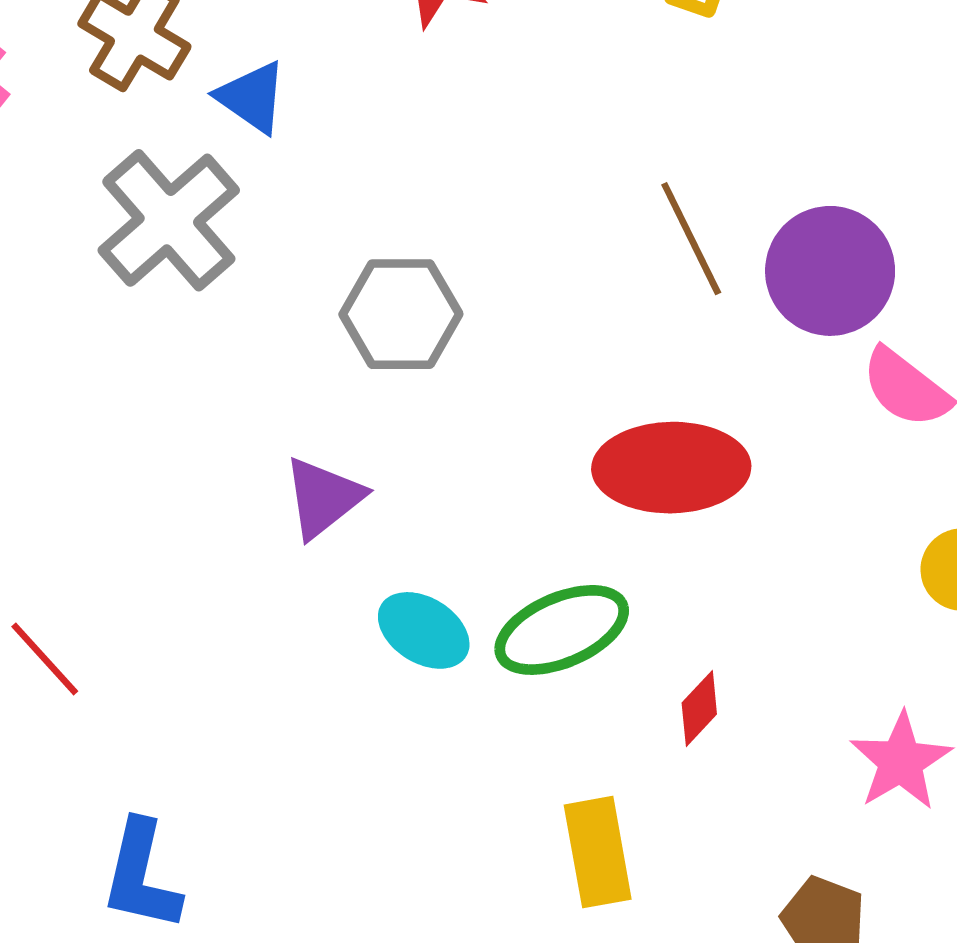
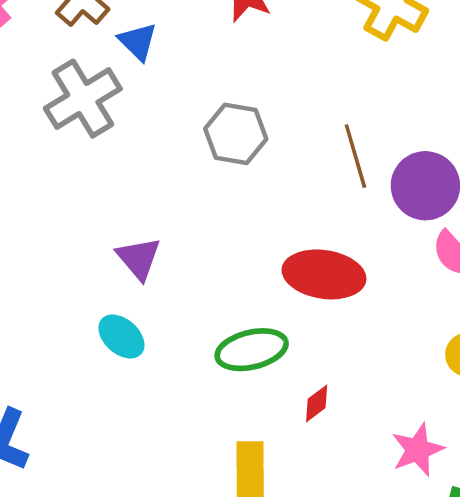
gray hexagon: (401, 314) -> (236, 134), moved
purple triangle: (323, 498) -> (139, 258), turned -42
cyan ellipse: (424, 630) -> (121, 337), moved

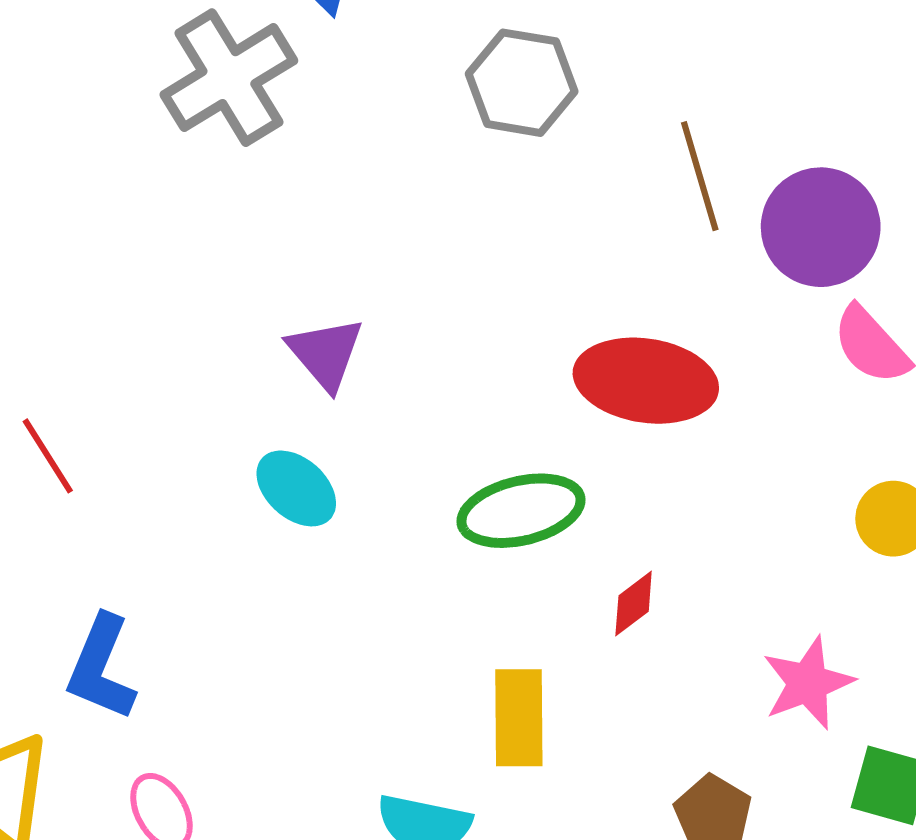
gray hexagon: (236, 134) -> (522, 83), moved

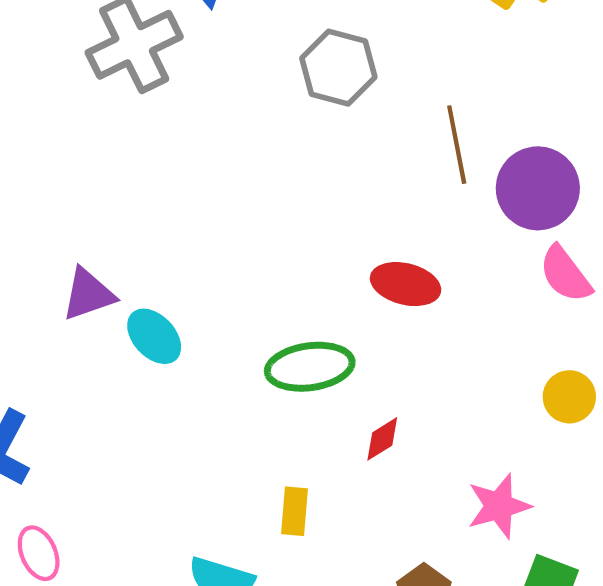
purple triangle: (326, 353) -> (88, 294), moved, turned 46
red ellipse: (646, 381) -> (406, 284), size x0.7
yellow rectangle: (519, 718) -> (295, 511), size x0.7

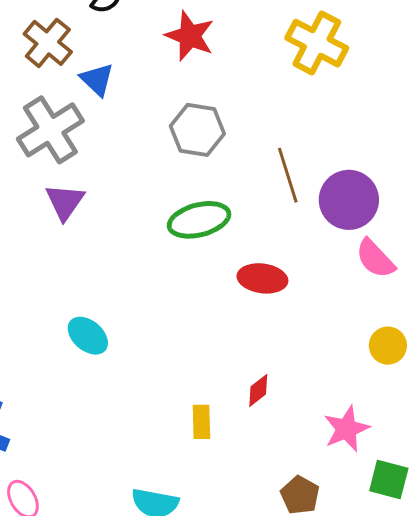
purple triangle: (88, 294) -> (65, 202), moved, turned -30
green ellipse: (310, 367) -> (199, 220), moved
yellow rectangle: (295, 511) -> (201, 422), moved

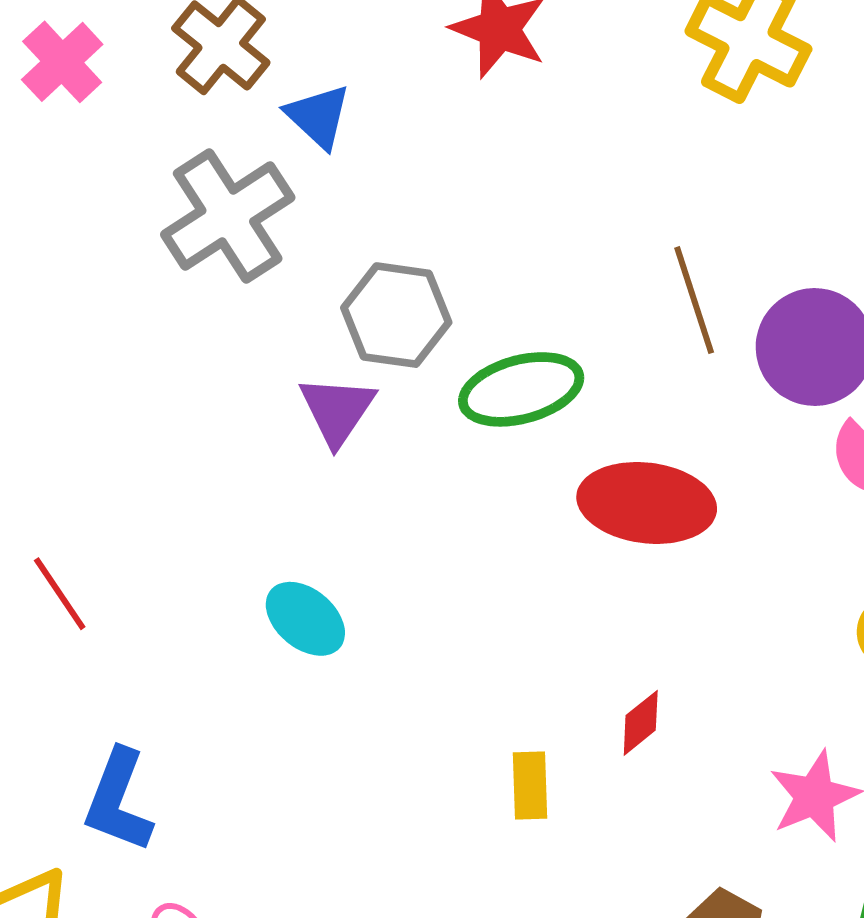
gray hexagon: (197, 130) -> (396, 315), moved
purple triangle: (65, 202) -> (337, 410), moved
red ellipse: (262, 278) -> (647, 503), size x1.4

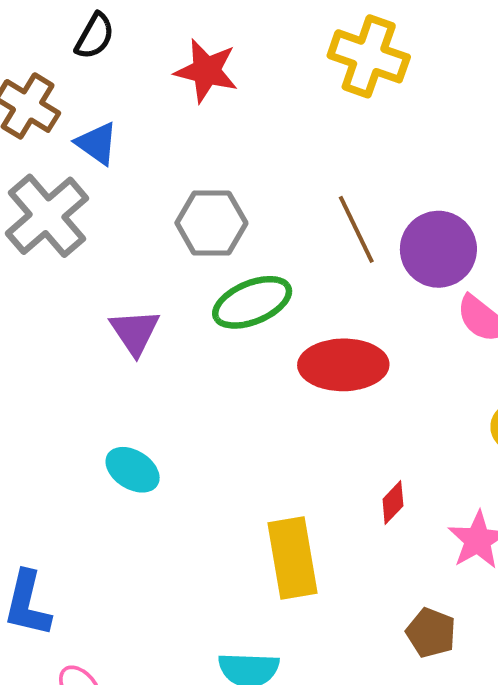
gray hexagon: (396, 315) -> (211, 223), moved
red diamond: (641, 723) -> (393, 502), moved
yellow rectangle: (530, 786) -> (293, 558), size x1.8

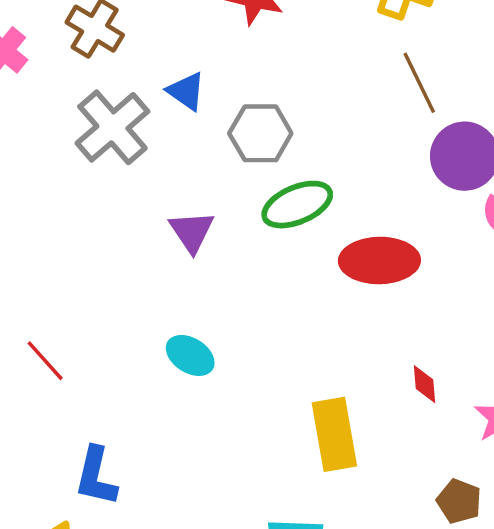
blue triangle: (97, 143) -> (186, 91), moved
brown line: (356, 229) -> (419, 83), moved
red diamond: (393, 502) -> (424, 384), turned -48

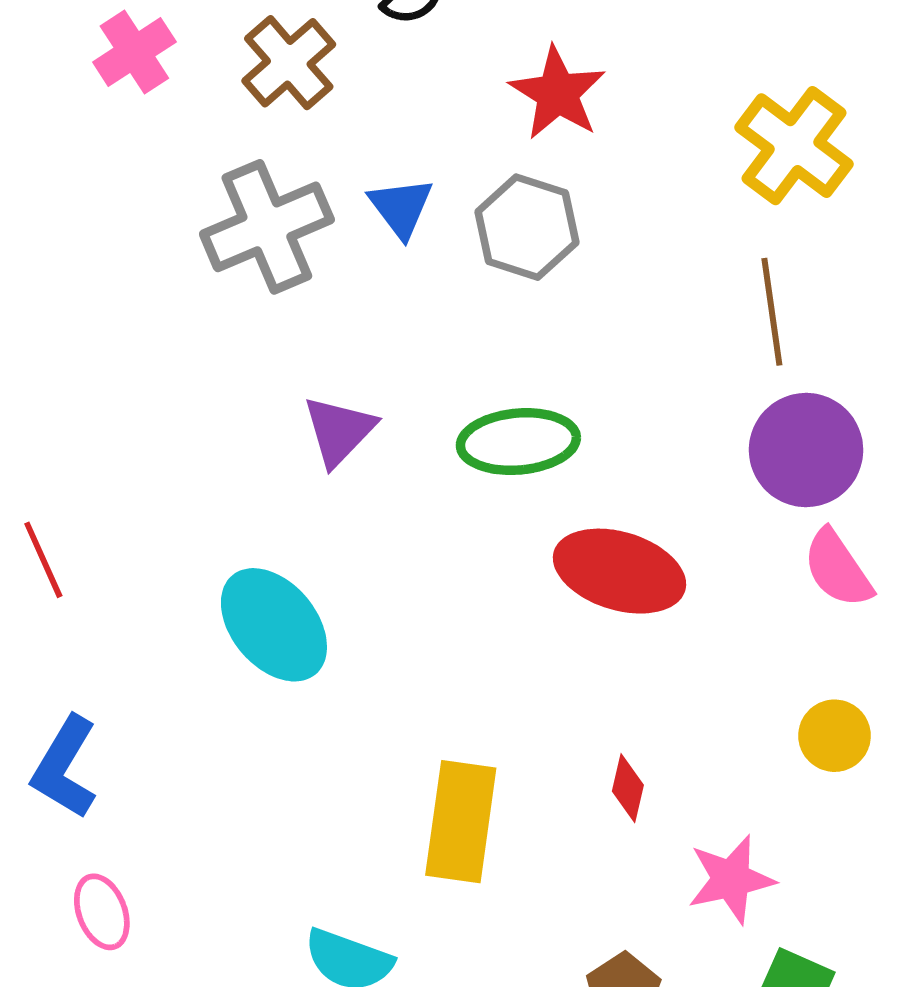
gray hexagon: (260, 133) -> (527, 227), moved
cyan ellipse: (190, 355) -> (274, 625), size x1.5

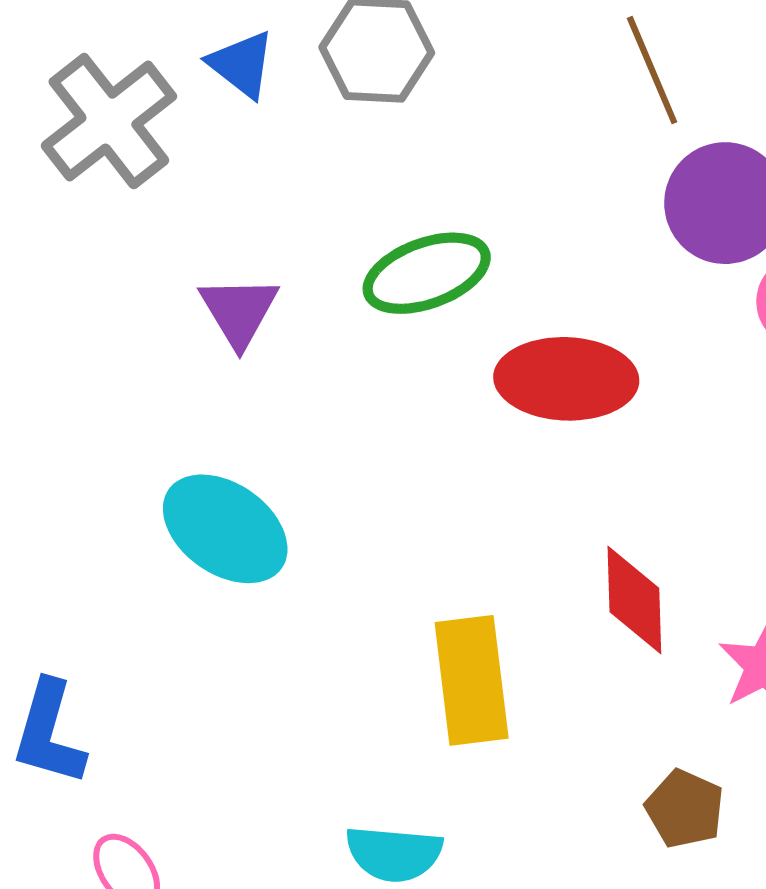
red diamond: (628, 788) -> (634, 600), size x1.6

